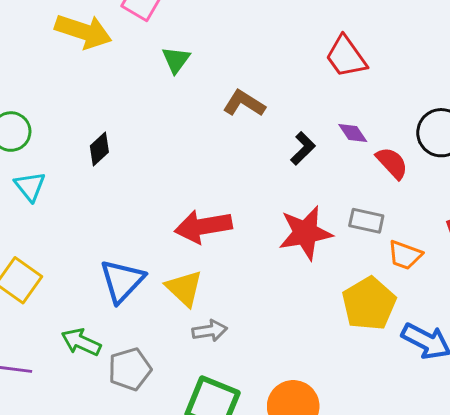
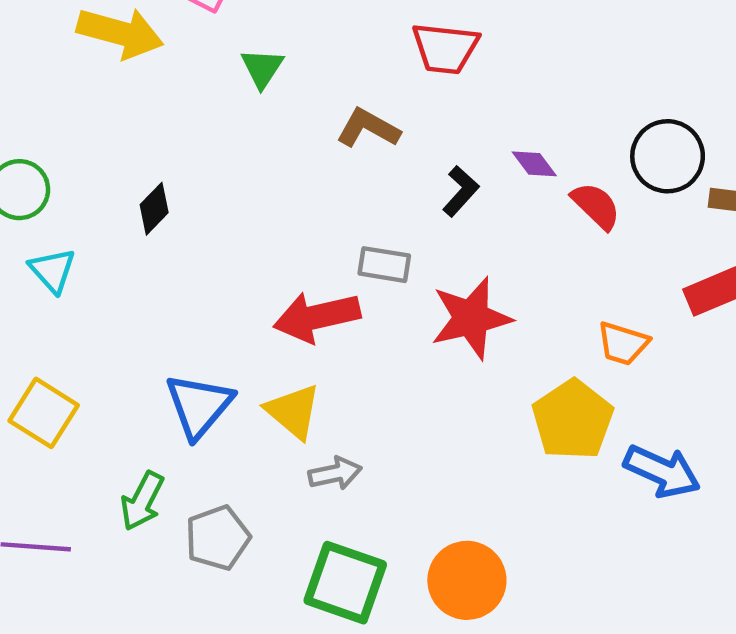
red trapezoid: (346, 57) -> (445, 48), moved, turned -45
gray rectangle: (366, 221) -> (384, 265), moved
green arrow: (81, 342) -> (142, 501), turned -84

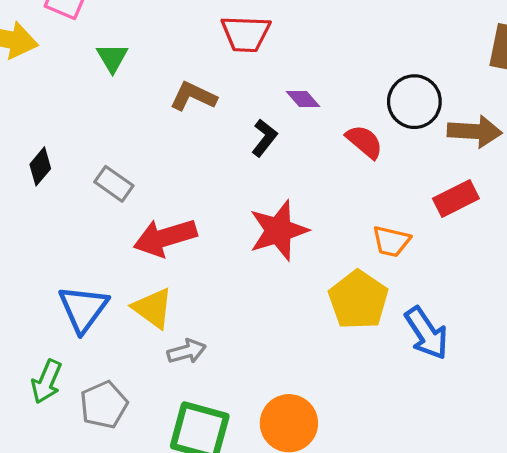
purple diamond: (534, 164) -> (303, 99), moved
gray rectangle: (384, 265) -> (114, 184), moved, turned 30
blue arrow: (662, 471) -> (427, 333), turned 36

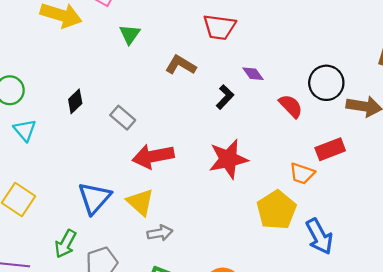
red rectangle: (456, 199) -> (330, 149), moved

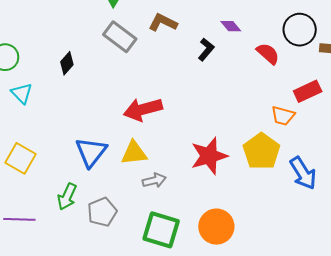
gray rectangle: (123, 118) -> (120, 37), moved, size x1.4
red star: (228, 159) -> (209, 156), moved
yellow triangle: (140, 202) -> (134, 153), turned -44

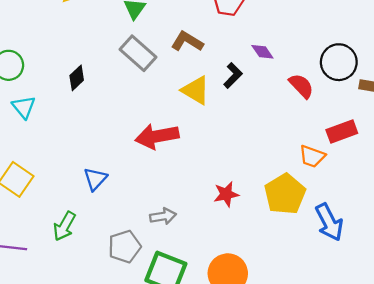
blue triangle: (91, 152) -> (95, 179), size x0.7
yellow triangle: (134, 153) -> (196, 90), moved, turned 32
red star: (209, 156) -> (226, 194), size x0.6
gray pentagon: (102, 212) -> (125, 247), moved

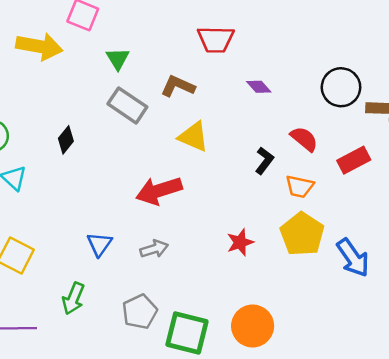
black L-shape: (233, 76) -> (264, 161), moved
red semicircle: (301, 86) -> (304, 139), moved
orange trapezoid: (312, 156) -> (300, 186), moved
gray arrow: (163, 216) -> (154, 249), moved

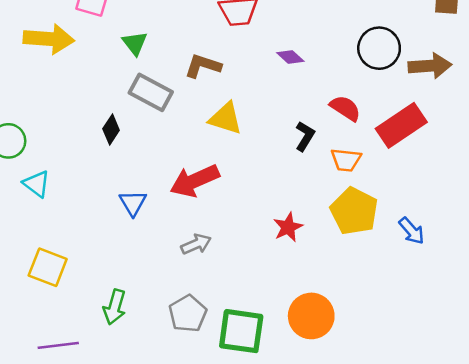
black diamond: (66, 140) -> (111, 129), moved
red rectangle: (354, 160) -> (401, 125), size x1.4
blue triangle: (99, 244) -> (133, 203), moved
blue arrow: (353, 258) -> (412, 231), size x0.7

